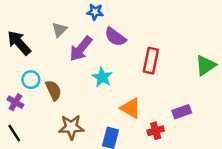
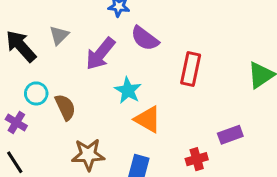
gray triangle: (59, 30) -> (59, 35), moved
orange triangle: (131, 108) -> (148, 119), moved

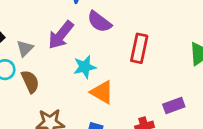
gray triangle: (59, 35) -> (25, 48), moved
cyan star: (128, 90) -> (85, 67), turned 30

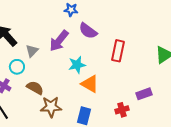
brown semicircle: (30, 82) -> (35, 88), moved, turned -36

